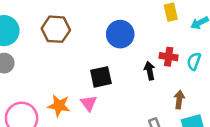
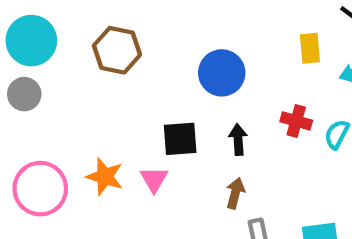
black arrow: (150, 71) -> (238, 140), moved
brown arrow: (179, 100) -> (235, 193), moved

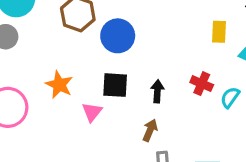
blue circle: (222, 73) -> (118, 36), moved
orange star: (105, 177) -> (59, 85), moved

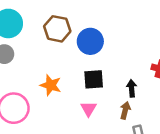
black arrow: (157, 91) -> (132, 88), moved
pink triangle: (92, 112) -> (88, 109), moved

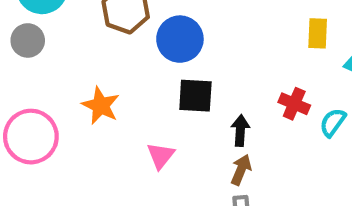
black square: (94, 79) -> (195, 96), moved
brown arrow: (125, 110) -> (241, 170), moved

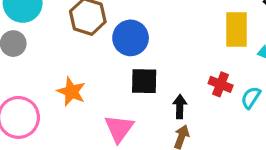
yellow rectangle: (318, 33) -> (236, 29), size x1.5
pink triangle: (161, 156) -> (119, 128), size x1.4

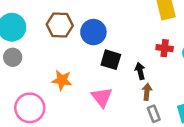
black square: (144, 81) -> (111, 60), turned 30

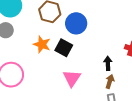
black square: (111, 60) -> (64, 48), moved
orange star: (62, 80) -> (42, 44), moved

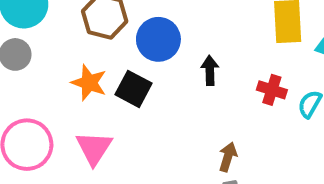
black arrow: (108, 63) -> (210, 70), moved
pink triangle: (72, 78) -> (94, 148), moved

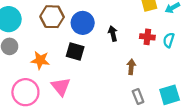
orange star: (89, 83) -> (40, 60), moved
brown arrow: (228, 157) -> (131, 67), moved

